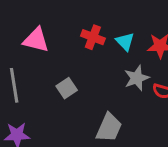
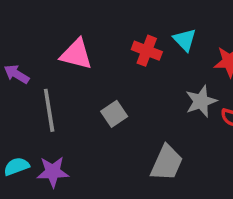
cyan triangle: (125, 42) -> (185, 40), moved

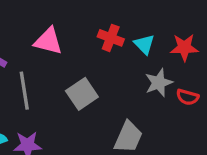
cyan triangle: (185, 40) -> (144, 44), moved
gray square: (114, 114) -> (82, 94), size x1.4

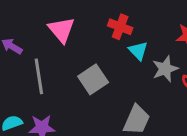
pink triangle: (48, 41) -> (61, 30), turned 36
cyan triangle: (144, 44) -> (138, 51), moved

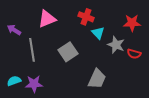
pink triangle: (61, 30) -> (47, 19), turned 48
gray star: (165, 69) -> (116, 45), turned -30

